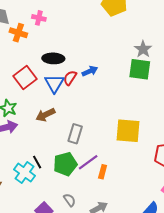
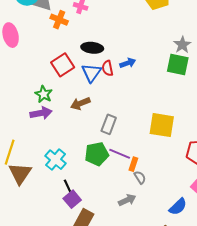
red semicircle: (70, 78) -> (108, 68), turned -49
black line: (37, 162) -> (68, 186), moved
purple line: (88, 162) -> (120, 154), turned 55
gray semicircle: (70, 200) -> (140, 177), moved

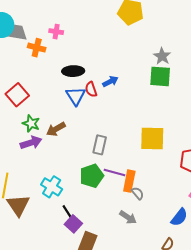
red square: (63, 65) -> (17, 95), moved
brown arrow: (80, 103) -> (56, 129), moved
orange rectangle: (133, 164) -> (129, 181), size x1.5
gray arrow: (127, 200) -> (128, 217), turned 66

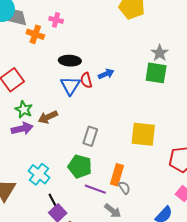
purple line: (114, 172) -> (95, 189), moved
green pentagon: (92, 176) -> (80, 166), turned 30

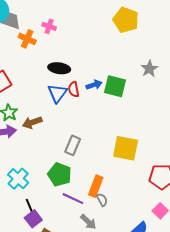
green square: (156, 73) -> (115, 86), moved

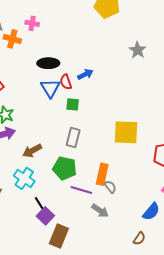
green square: (115, 86) -> (73, 104), moved, size x0.6
brown arrow: (32, 122) -> (32, 151), moved

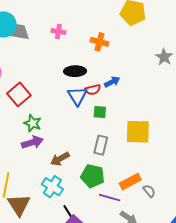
orange cross: (12, 39) -> (99, 42), moved
red semicircle: (66, 82) -> (93, 90), turned -84
yellow square: (126, 132) -> (138, 132), moved
orange rectangle: (102, 174) -> (130, 182), turned 50
gray semicircle: (110, 187) -> (149, 191), moved

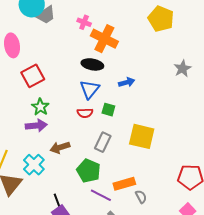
gray trapezoid: (19, 32) -> (46, 15), turned 125
orange cross: (99, 42) -> (104, 39), moved, size x1.5
red semicircle: (93, 90) -> (85, 113), moved
cyan cross: (52, 187) -> (34, 165), moved

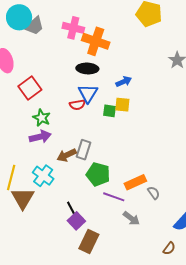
pink cross: (84, 22) -> (73, 28), size x1.5
red semicircle: (85, 113) -> (77, 105), moved
yellow square: (142, 136) -> (122, 105), moved, size x0.6
gray rectangle: (103, 142) -> (84, 150), moved

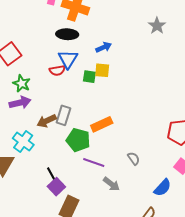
orange rectangle: (135, 182) -> (102, 124), moved

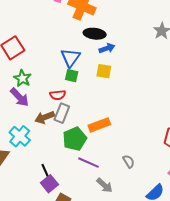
black ellipse: (67, 34) -> (95, 34), moved
red semicircle: (57, 71) -> (58, 95), moved
green square: (89, 77) -> (72, 76), moved
purple arrow: (20, 103) -> (20, 97), turned 55
green pentagon: (78, 140) -> (75, 139), turned 30

